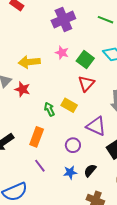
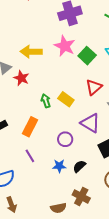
pink star: (62, 53) -> (65, 46), size x1.5
red triangle: (86, 84) -> (94, 87), moved

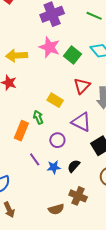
green arrow: (46, 101) -> (38, 117), moved
purple line: (30, 156) -> (35, 159), moved

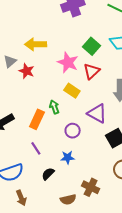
pink star: (49, 47) -> (68, 62), moved
red triangle: (82, 86) -> (92, 71), moved
purple line: (35, 159) -> (36, 148), moved
black semicircle: (74, 166) -> (48, 174), moved

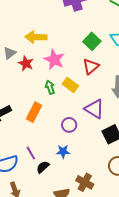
pink star: (68, 62) -> (54, 60), moved
green arrow: (54, 107) -> (50, 87), moved
purple line: (36, 148) -> (31, 153), moved

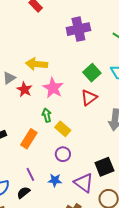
yellow rectangle: (70, 85) -> (63, 129), moved
purple triangle: (94, 109) -> (84, 183), moved
purple line: (31, 153) -> (30, 174), moved
black semicircle: (43, 167) -> (23, 193), moved

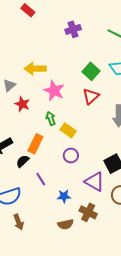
purple cross: (78, 29) -> (73, 29), size x0.7
red star: (24, 89) -> (22, 104), moved
blue star: (55, 180) -> (64, 196), moved
black semicircle: (23, 193) -> (23, 161), moved

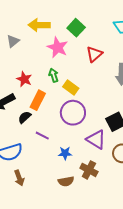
green square: (91, 71) -> (76, 28), moved
red star: (22, 104) -> (24, 79), moved
purple circle: (71, 155) -> (73, 113), size x1.6
purple line: (41, 179) -> (42, 136), turned -32

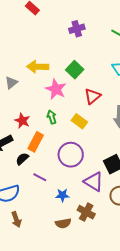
yellow rectangle: (71, 87) -> (79, 121), moved

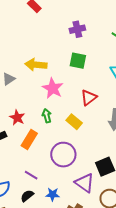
green square: (75, 70) -> (78, 61), moved, turned -36
black semicircle: (22, 159) -> (27, 196), moved

